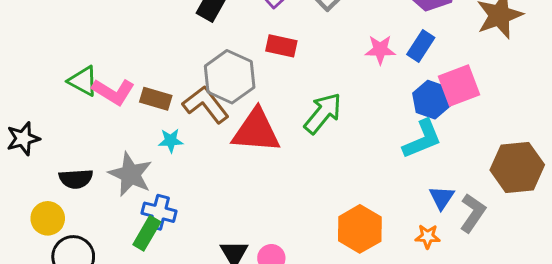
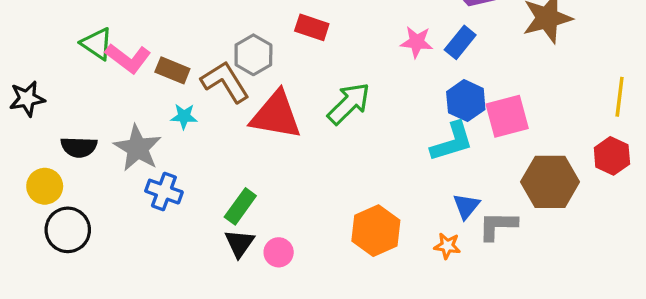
gray hexagon: (230, 77) -> (253, 55), size x0.7
pink square: (459, 85) -> (507, 116), moved
gray L-shape: (473, 213) -> (498, 226), turned -129
green rectangle: (147, 233) -> (240, 206), moved

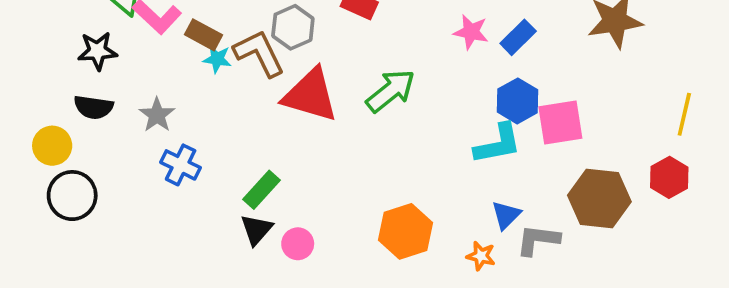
black star: (27, 99) -> (97, 51), moved
cyan star: (184, 116) -> (217, 59), moved
gray star: (138, 148) -> (157, 115), size x0.7

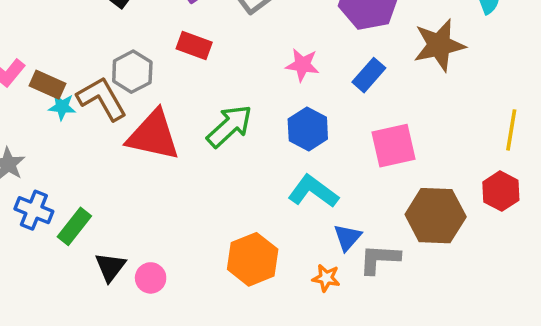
blue rectangle: (518, 37) -> (369, 75), moved
blue hexagon: (518, 101) -> (308, 129), moved
cyan L-shape: (498, 144) -> (313, 191), moved, turned -129
green rectangle: (261, 190) -> (74, 226), moved

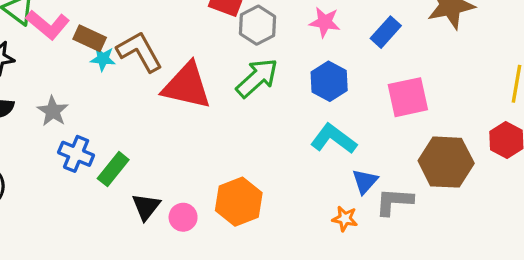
gray hexagon: (132, 72) -> (257, 25), moved
orange hexagon: (253, 259) -> (239, 202), moved

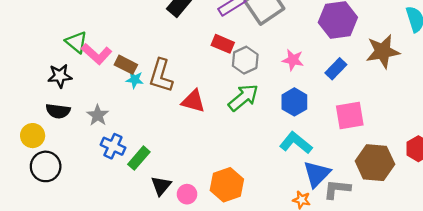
brown L-shape: (140, 52) -> (161, 76), turned -136
red triangle: (187, 86) -> (193, 101), size x0.7
blue triangle: (365, 181) -> (317, 174), size x1.5

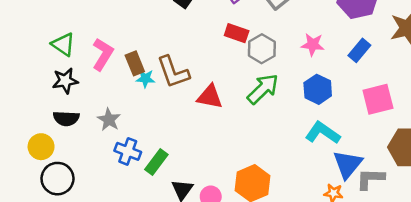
green triangle: (76, 42) -> (63, 44), moved
pink L-shape: (97, 54) -> (103, 54), turned -96
brown rectangle: (126, 65) -> (135, 63), turned 45
brown L-shape: (161, 76) -> (173, 72), turned -32

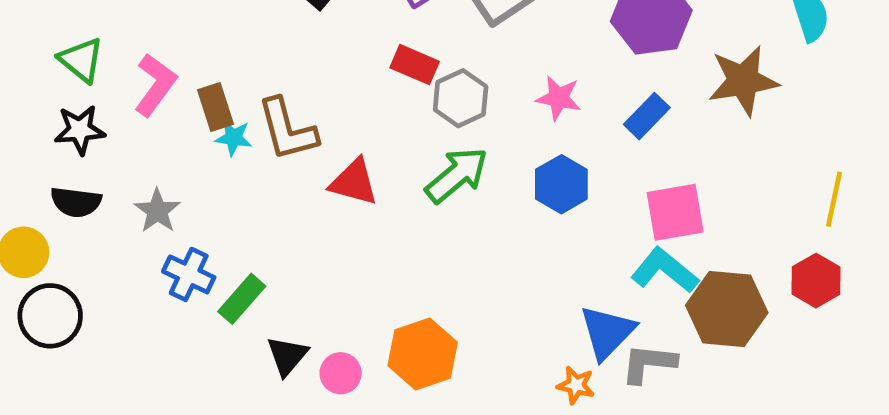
cyan L-shape: (323, 133) -> (665, 270), moved

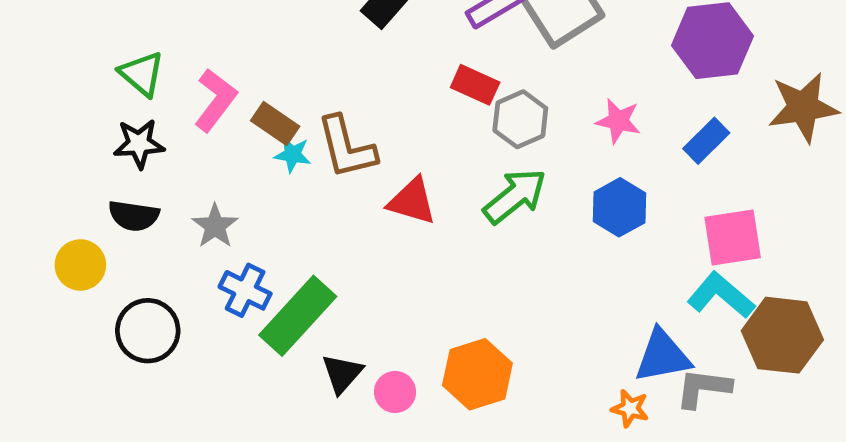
brown rectangle: (215, 107) -> (275, 123), turned -39
green rectangle: (242, 299) -> (298, 316), size x1.6
black circle: (50, 316) -> (148, 331), moved
blue triangle: (607, 332) -> (663, 356), turned 34

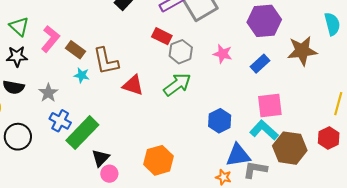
cyan star: (293, 154) -> (82, 75), moved
blue hexagon: (619, 207) -> (220, 121), moved
pink circle: (395, 392) -> (109, 174), moved

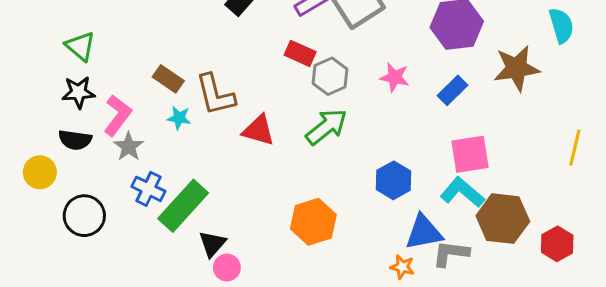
pink L-shape: (50, 39) -> (118, 115), moved
red hexagon: (329, 138) -> (557, 244), moved
orange hexagon: (158, 160) -> (313, 222), moved

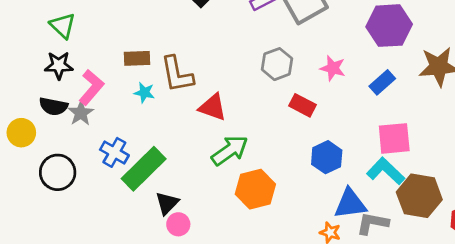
red rectangle: (300, 53) -> (302, 105), moved
brown rectangle: (168, 79) -> (137, 58), turned -40
green arrow: (326, 127) -> (230, 150), moved
gray star: (129, 147) -> (81, 113), moved

